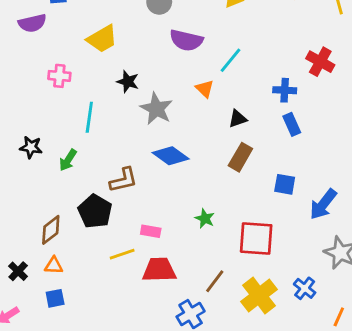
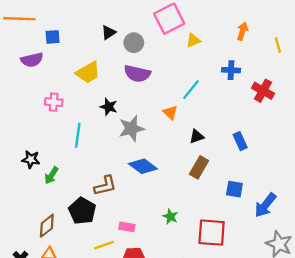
purple semicircle: (186, 40) -> (137, 74), moved
blue cross: (285, 90) -> (231, 70), moved
gray star: (156, 109) -> (131, 128), turned 30
green arrow: (68, 160) -> (51, 175), moved

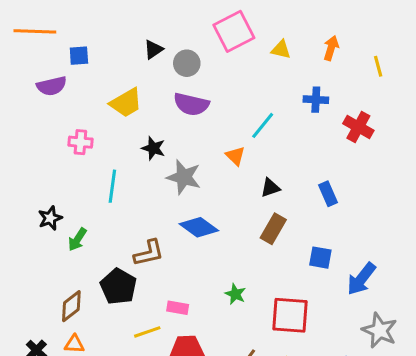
yellow triangle: (193, 40) -> (281, 50), moved, turned 35
gray star: (131, 128) -> (184, 177), turned 30
black star: (31, 159) -> (50, 218), turned -30

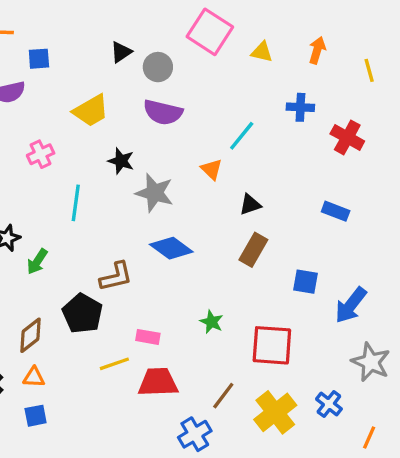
pink square: (234, 31) -> (210, 32), turned -30
pink cross: (80, 142) -> (41, 154), turned -30
blue rectangle: (328, 194) -> (336, 211), moved, turned -45

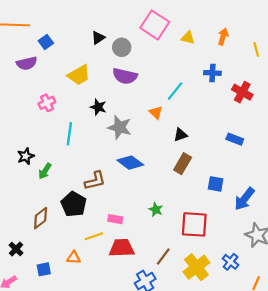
blue square: (39, 59) -> (46, 42), turned -32
orange triangle: (34, 377) -> (74, 258), moved

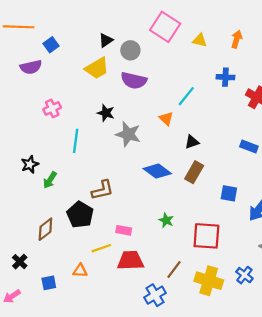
yellow trapezoid: (79, 75) -> (97, 68), moved
blue diamond: (130, 163) -> (157, 171), moved
yellow cross: (196, 267) -> (209, 281), turned -35

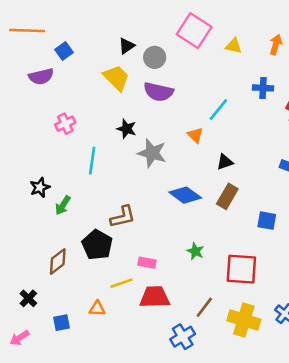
yellow trapezoid: (97, 68) -> (116, 78), turned -105

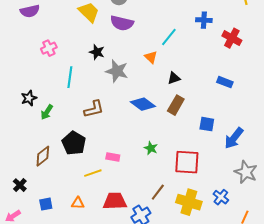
brown L-shape: (123, 217) -> (94, 109), moved
red trapezoid: (155, 297) -> (115, 201), moved
orange triangle: (97, 309) -> (78, 203), moved

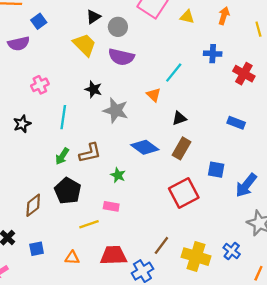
black star: (29, 98) -> (22, 124), moved
green arrow: (47, 112) -> (62, 156), moved
green star: (151, 148) -> (118, 175), moved
red square: (187, 162) -> (184, 193), moved, turned -32
blue square: (46, 204) -> (37, 249), moved

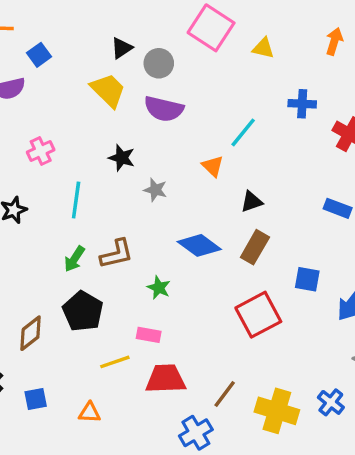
orange arrow: (224, 16) -> (334, 41), moved
gray star: (116, 110) -> (155, 190), size x0.6
red trapezoid: (113, 255) -> (166, 379), moved

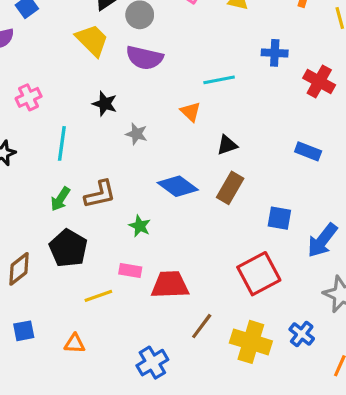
cyan line: (243, 132) -> (219, 80), turned 40
red square: (258, 315) -> (259, 274), moved
red trapezoid: (166, 379) -> (170, 285), moved
blue cross: (196, 433) -> (152, 363), moved

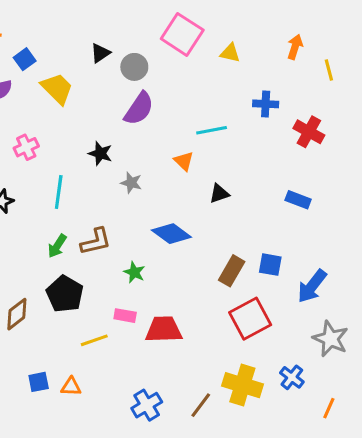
yellow trapezoid: (92, 40) -> (57, 89), moved
purple semicircle: (144, 58) -> (139, 109), turned -69
brown rectangle: (230, 188) -> (232, 271), moved
brown line: (202, 326) -> (201, 405), moved
blue square: (24, 331) -> (39, 382), moved

